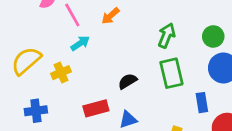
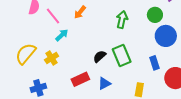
green rectangle: (171, 73) -> (122, 56), moved

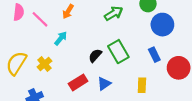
green arrow: (122, 20) -> (114, 13), turned 54
cyan arrow: (62, 35) -> (61, 38), moved

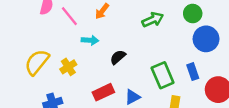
cyan arrow: (61, 38) -> (90, 40), turned 48
green rectangle: (118, 52) -> (163, 75), moved
black semicircle: (95, 56) -> (118, 57), moved

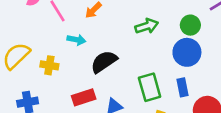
blue circle: (206, 39) -> (187, 52), moved
black semicircle: (118, 57) -> (104, 62), size x1.5
yellow cross: (68, 67) -> (49, 65), turned 35

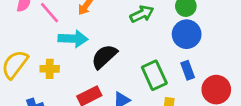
cyan arrow: (76, 40) -> (73, 39), size x1.5

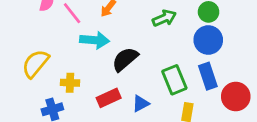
yellow cross: (50, 69) -> (70, 83), moved
blue rectangle: (188, 70) -> (208, 76), size x1.4

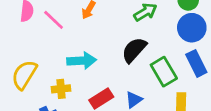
cyan arrow: (95, 40) -> (82, 61), moved
black semicircle: (125, 59) -> (134, 50), moved

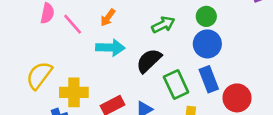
cyan arrow: (82, 61) -> (110, 48), moved
yellow cross: (61, 89) -> (74, 92), size x1.5

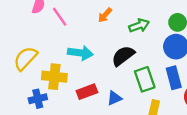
orange arrow: (108, 18) -> (105, 15), moved
cyan arrow: (110, 48) -> (80, 53), moved

